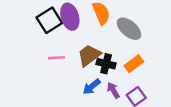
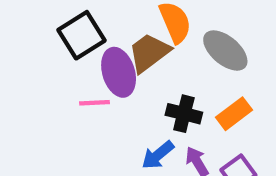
purple ellipse: (70, 17) -> (119, 72), moved
brown trapezoid: (89, 55) -> (149, 53), moved

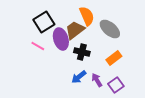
pink line: (95, 103) -> (38, 46), moved, turned 32
black cross: (184, 114) -> (82, 52), moved

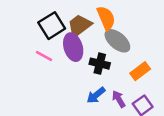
gray ellipse: (110, 29) -> (117, 41), moved
brown trapezoid: (75, 30) -> (79, 26), moved

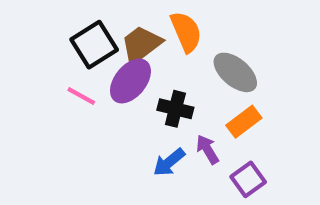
gray ellipse: (117, 41) -> (235, 72), moved
purple ellipse: (73, 47) -> (130, 81), turned 56
purple arrow: (119, 99) -> (207, 149), moved

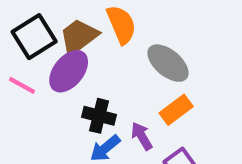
black cross: (175, 109) -> (99, 116), moved

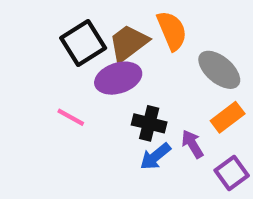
purple ellipse: (69, 71) -> (118, 78), turned 33
pink line: (22, 85) -> (71, 117), moved

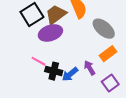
pink line: (71, 117) -> (38, 61), moved
black cross: (149, 123) -> (54, 71), moved

